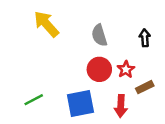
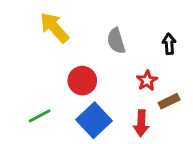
red circle: (99, 69) -> (82, 81), moved
blue square: (80, 103) -> (94, 120), turned -32

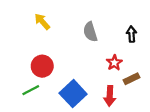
yellow arrow: (54, 28) -> (42, 21), size x0.7
red circle: (82, 81) -> (42, 66), moved

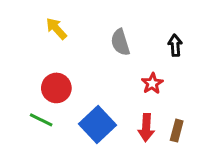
brown rectangle: (131, 79) -> (177, 131), moved, turned -49
green line: (31, 90) -> (41, 120), turned 54

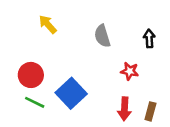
red star: (152, 83) -> (130, 71), turned -30
red circle: (56, 88) -> (31, 75), moved
blue square: (97, 125) -> (71, 93), moved

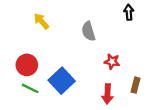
black arrow: (149, 39) -> (129, 12), moved
brown rectangle: (150, 111) -> (135, 85), moved

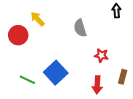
red circle: (27, 65) -> (18, 35), moved

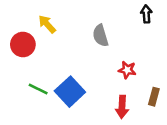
green line: (27, 80) -> (38, 89), moved

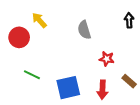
black arrow: (146, 14) -> (129, 20), moved
blue square: (70, 92) -> (68, 88), moved, turned 30
brown rectangle: (154, 97) -> (129, 81), turned -64

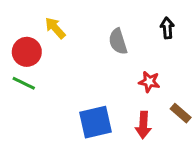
black arrow: (129, 20) -> (167, 28), moved
green line: (32, 75) -> (24, 83), moved

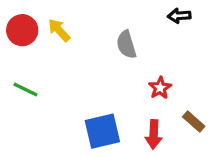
black arrow: (167, 28) -> (179, 16), moved, turned -90
red circle: (27, 52) -> (22, 30), moved
red star: (149, 82) -> (160, 88), turned 30

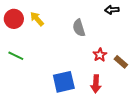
brown rectangle: (194, 122) -> (121, 62), moved

